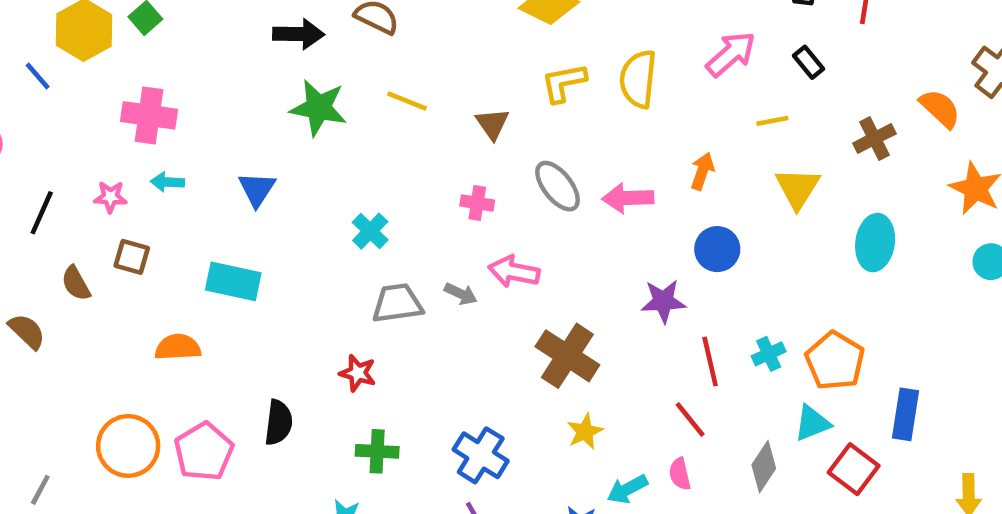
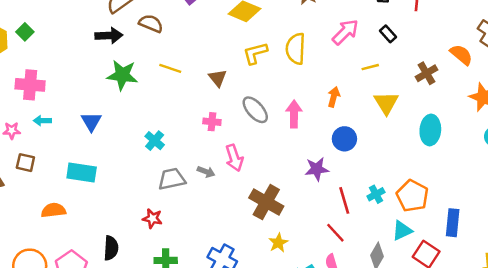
pink arrow: (628, 198) -> (294, 114), turned 96
pink arrow: (514, 272) -> (234, 158), turned -116

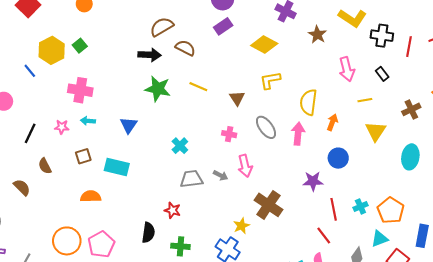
pink arrow: (345, 32) -> (347, 69), turned 115
yellow semicircle: (296, 49) -> (308, 102), moved
brown square: (25, 163) -> (83, 156), moved, turned -35
yellow star: (278, 243) -> (241, 226), moved
black semicircle: (111, 248) -> (148, 233), moved

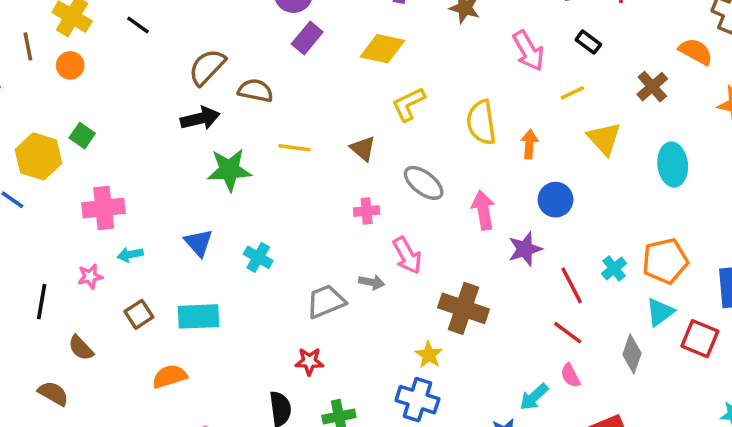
pink arrow: (298, 134) -> (483, 210), moved
cyan cross: (180, 146) -> (258, 257), moved
orange pentagon: (391, 210) -> (665, 261), turned -30

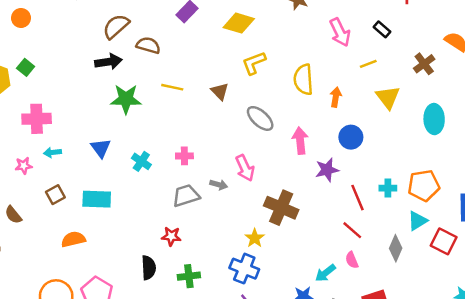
pink cross: (367, 211) -> (184, 156), moved
cyan cross: (614, 268) -> (388, 188), turned 35

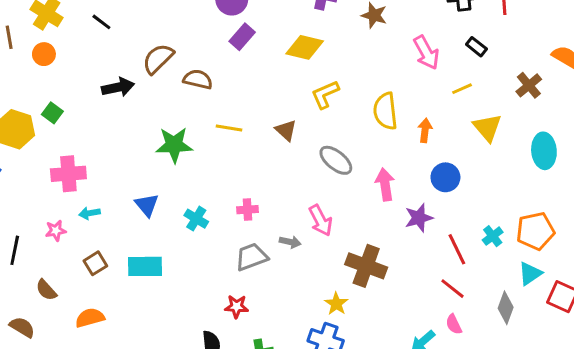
black arrow: (108, 62) -> (118, 87), moved
cyan cross: (388, 188) -> (493, 236), turned -35
orange semicircle: (73, 239) -> (90, 318), moved

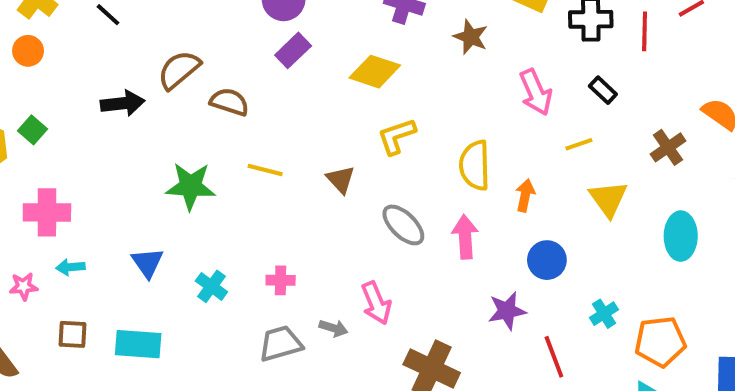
pink arrow: (385, 184) -> (465, 237), moved
cyan cross: (493, 236) -> (604, 314), moved
brown square: (95, 263) -> (73, 334), turned 30

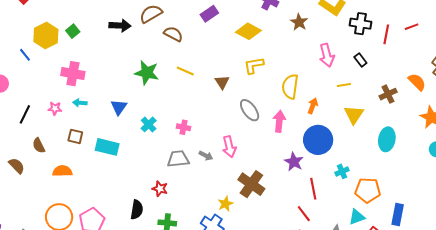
blue circle: (547, 260) -> (318, 140), size x1.5
purple star: (507, 311) -> (294, 162), turned 30

